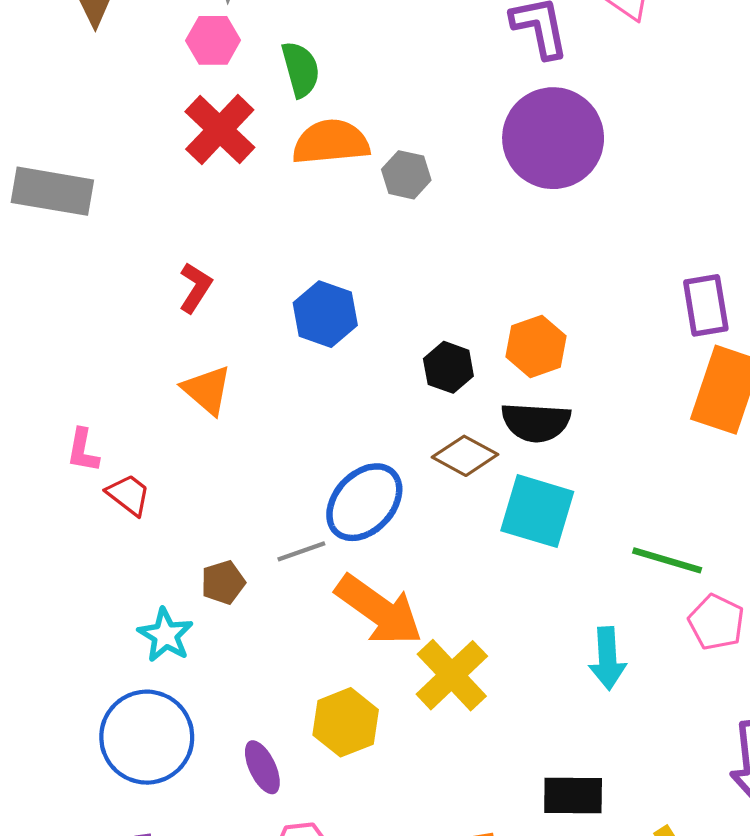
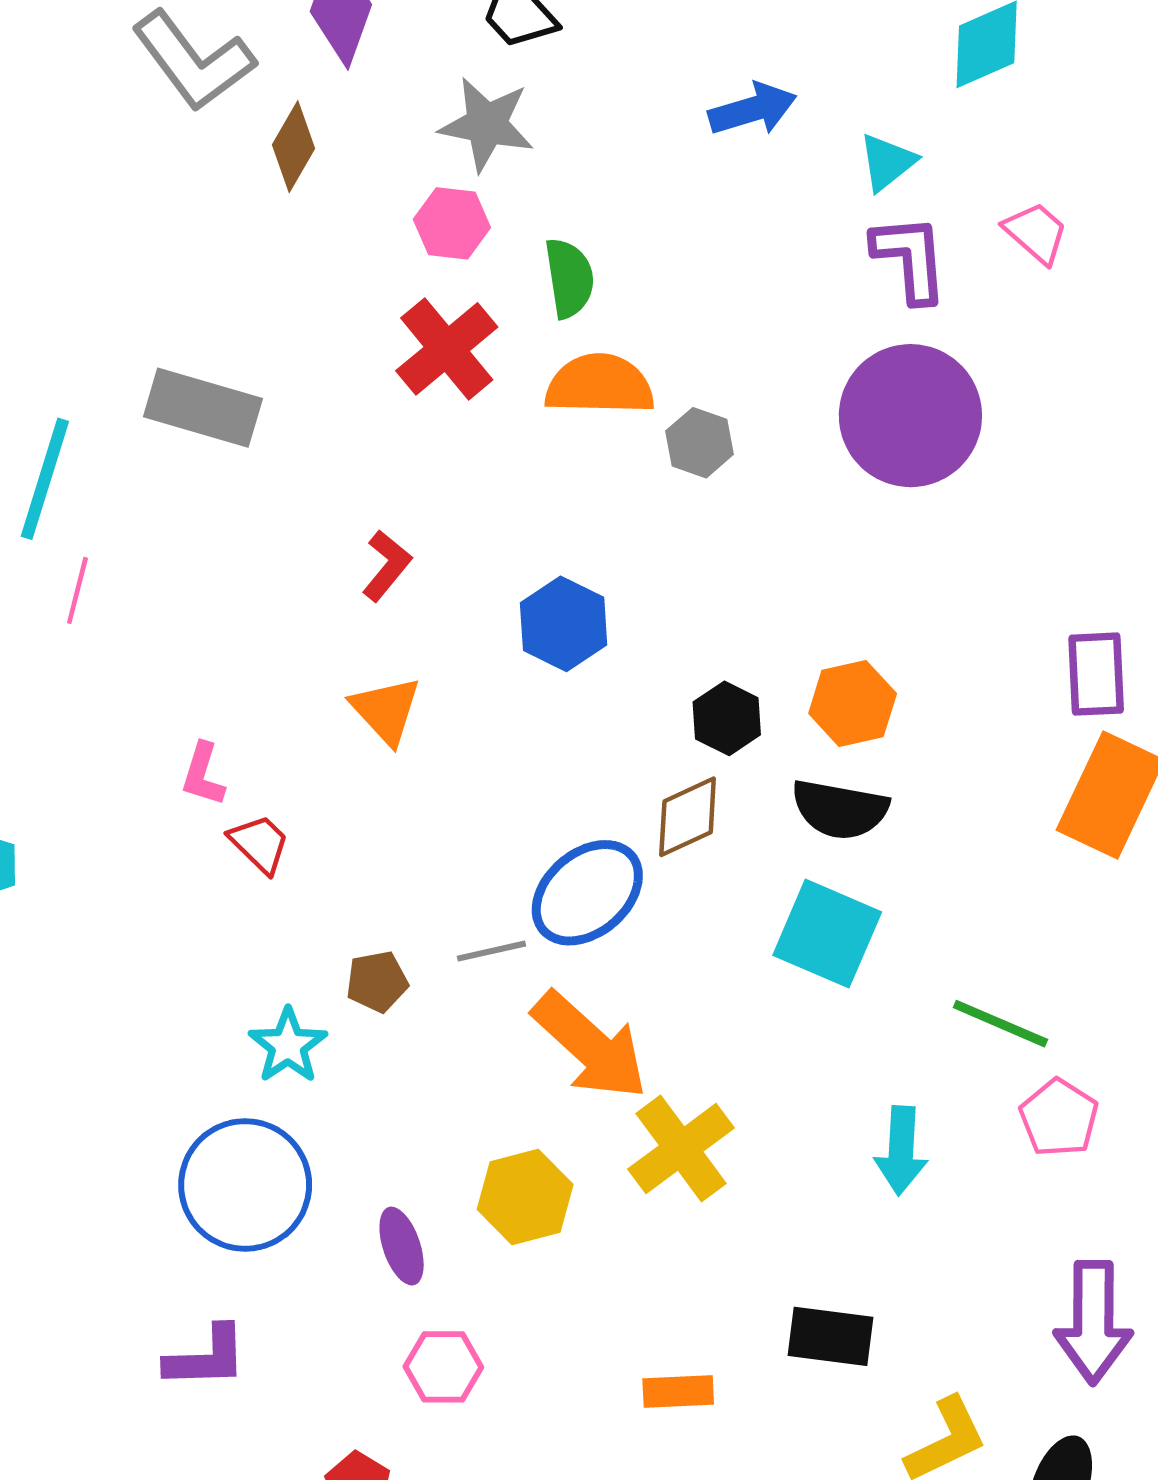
brown diamond: (465, 456) -> (688, 817), moved, turned -60

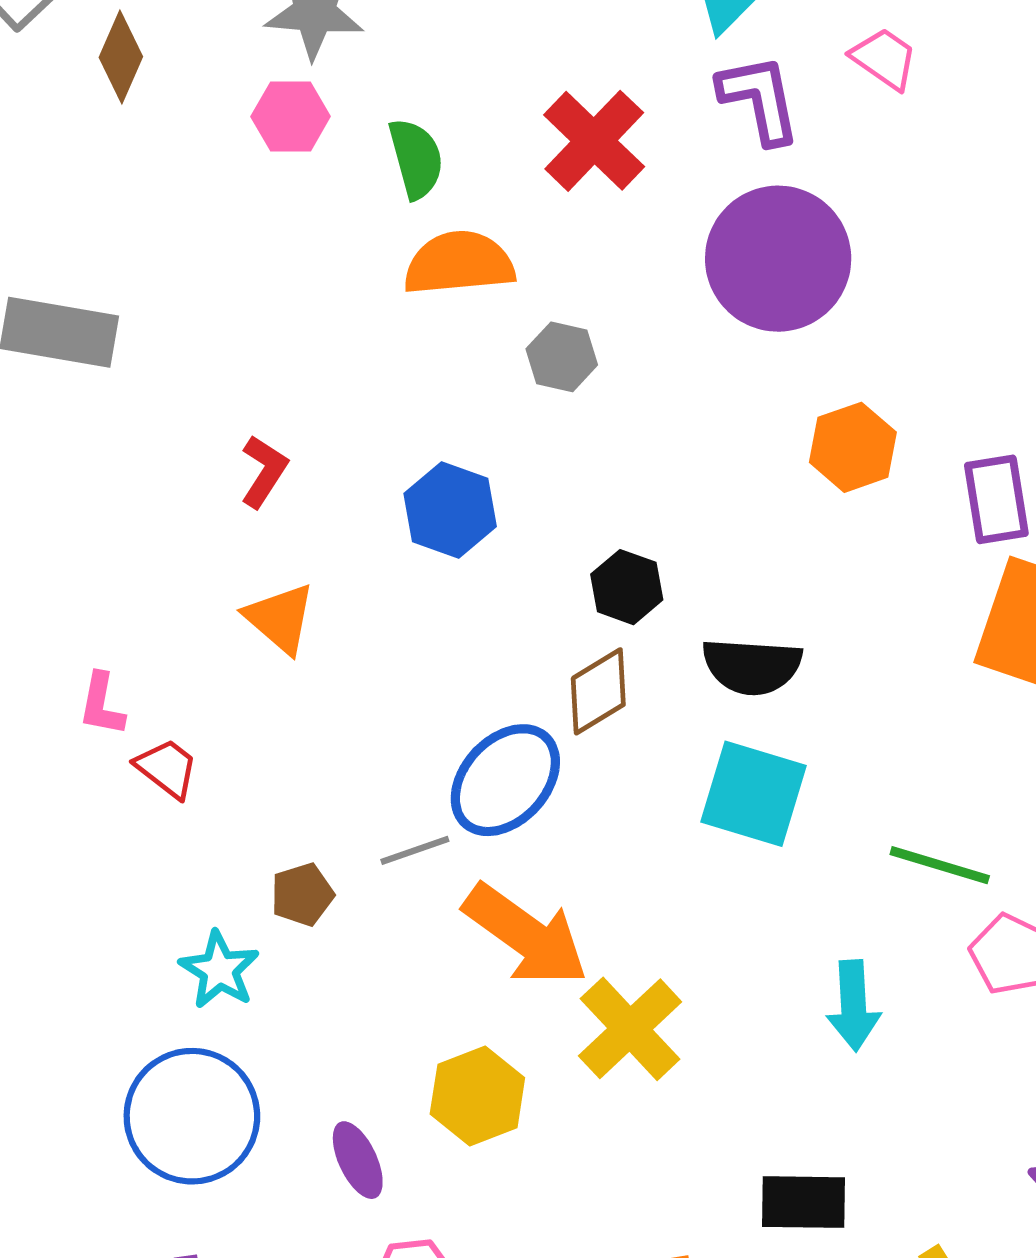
red cross: (447, 349) -> (594, 141), moved
gray hexagon: (700, 443) -> (562, 357), moved
orange hexagon: (853, 704) -> (853, 447), moved

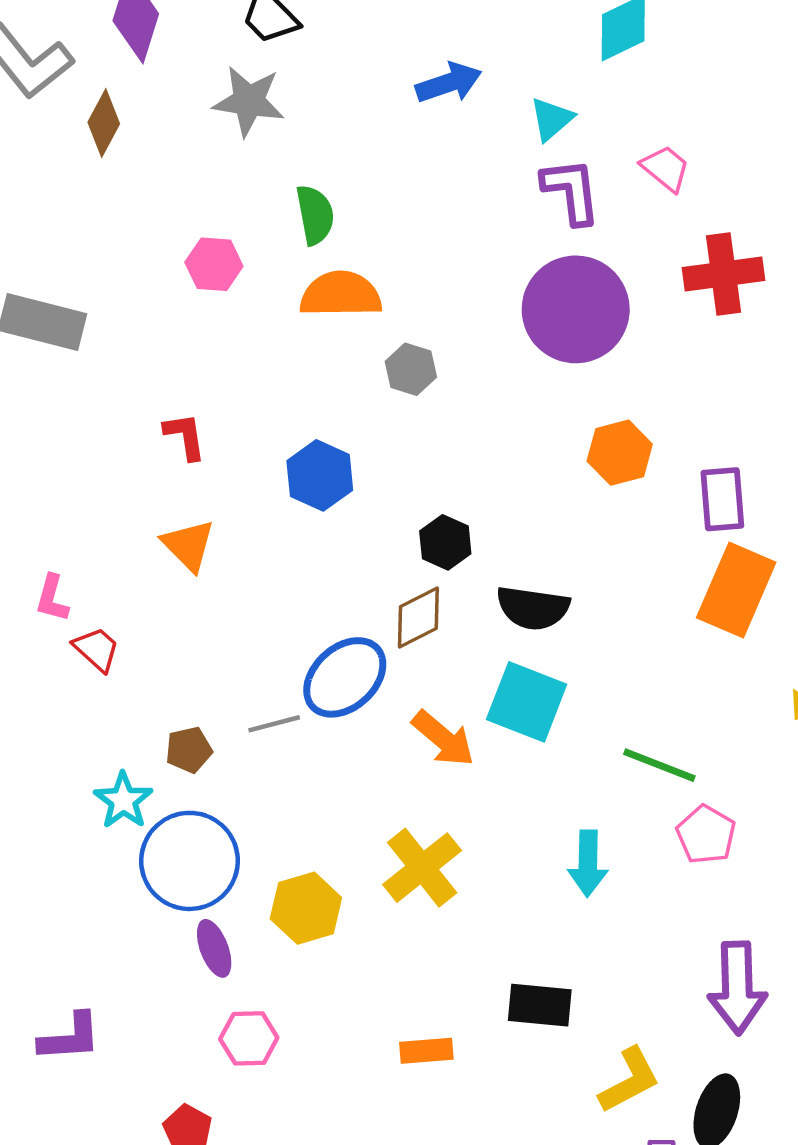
pink hexagon: (291, 117) -> (214, 264), moved
red cross: (594, 141) -> (724, 274), moved, turned 34
red L-shape: (264, 471) -> (185, 436), turned -46
orange arrow: (526, 935) -> (443, 739), moved, size x0.7
blue circle: (192, 1116) -> (190, 861), moved

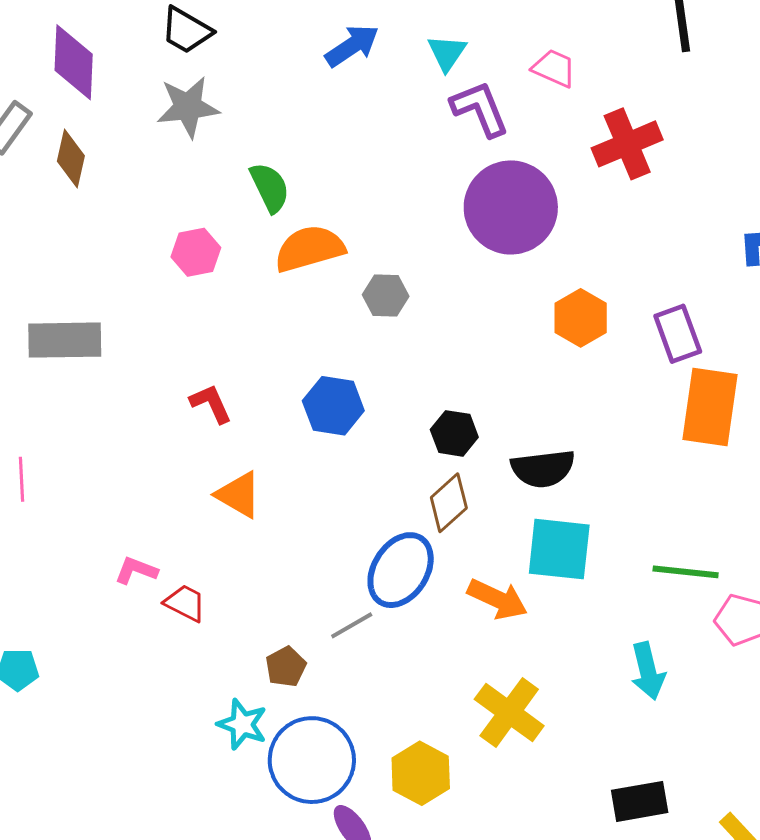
pink L-shape: (52, 598) -> (136, 570), turned 111

